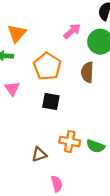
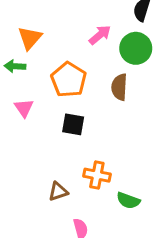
green semicircle: (96, 146) -> (128, 200), moved

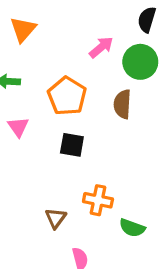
orange triangle: (30, 38) -> (23, 29), moved
brown triangle: (58, 192) -> (56, 218), turned -36

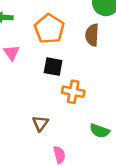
orange cross: (98, 200) -> (73, 92), moved

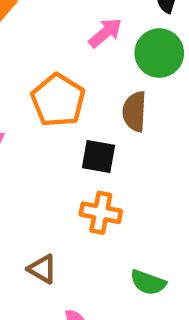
black square: (53, 67) -> (99, 156), moved
brown triangle: (40, 123) -> (42, 269), turned -36

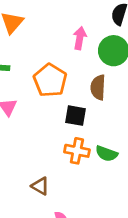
pink arrow: (105, 33) -> (80, 38), turned -40
green semicircle: (148, 282) -> (107, 154), moved

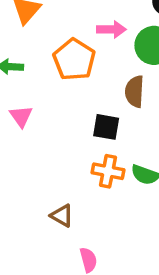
pink arrow: (80, 38) -> (111, 29), turned 80
orange pentagon: (50, 80) -> (74, 60), moved

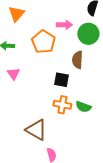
brown triangle: (62, 216) -> (36, 130), size x1.6

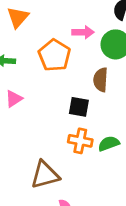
pink triangle: (13, 74) -> (14, 99), turned 32
green semicircle: (83, 107) -> (109, 144), turned 140
brown triangle: (36, 130) -> (45, 175), turned -45

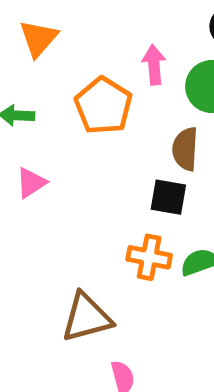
pink arrow: (83, 32) -> (154, 65), turned -95
black square: (79, 107) -> (168, 197), moved

